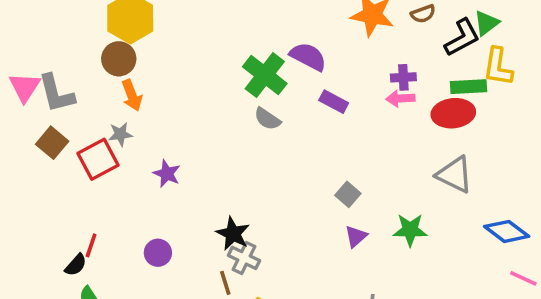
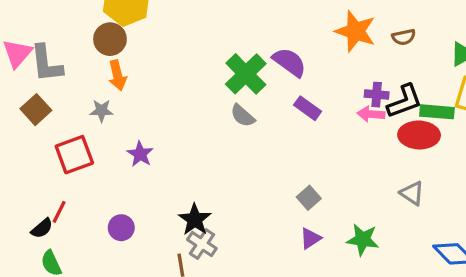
black L-shape: (462, 38) -> (404, 101), moved
red square: (98, 159) -> (74, 155), moved
gray triangle: (455, 175) -> (412, 193), size x0.7

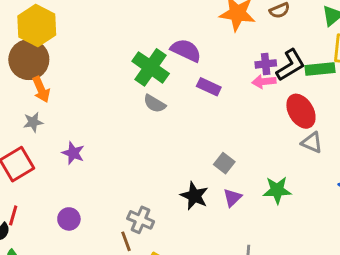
brown circle: (110, 39) -> (29, 60), size x1.4
red ellipse: (419, 135) -> (301, 111), moved, turned 68
black star: (195, 220) -> (194, 196), moved

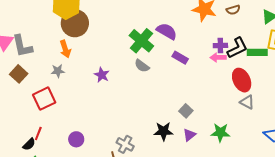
brown circle: (29, 60) -> (75, 23), moved
purple star: (73, 153) -> (102, 75), moved
black star: (194, 196) -> (163, 131), turned -30

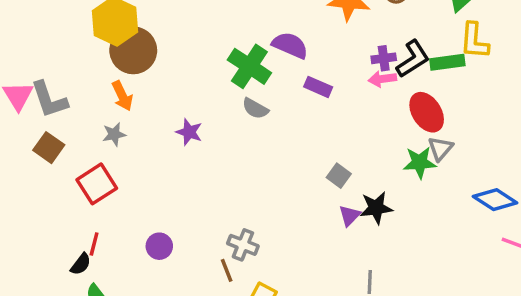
gray triangle: (247, 102) -> (440, 148), turned 49
black star: (163, 131) -> (376, 208), moved
green star: (220, 133) -> (420, 163), moved

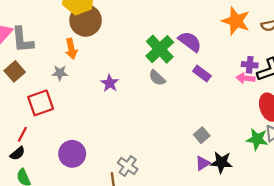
red line: (94, 244) -> (22, 134), moved
purple circle: (159, 246) -> (72, 154), size x1.5

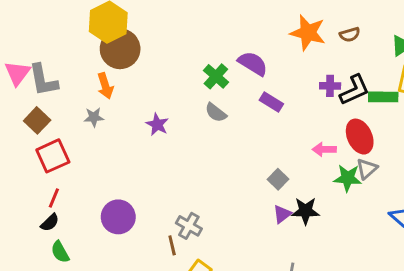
green cross: (160, 49) -> (216, 76), size x0.7
pink arrow: (246, 78) -> (324, 149), moved
red square: (41, 103) -> (53, 156), moved

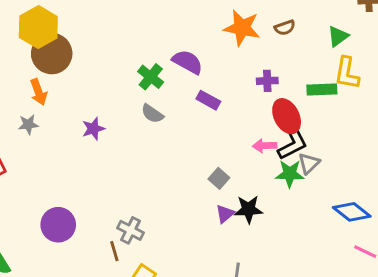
black L-shape: (355, 90) -> (293, 144), moved
purple star: (157, 124) -> (93, 129), turned 30
red ellipse: (360, 137) -> (287, 116), moved

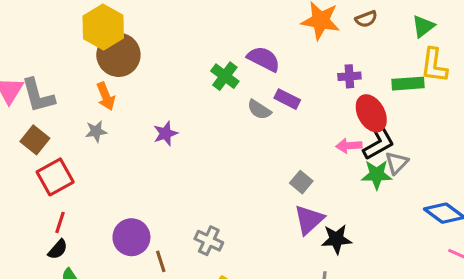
gray semicircle: (152, 114) -> (259, 110), moved
black star: (249, 209) -> (336, 239), moved
purple triangle: (225, 214) -> (309, 220), size x1.5
brown line: (114, 251) -> (161, 261), moved

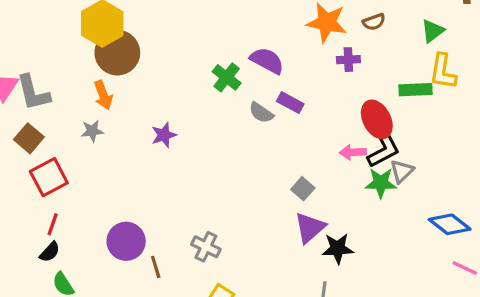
purple cross: (349, 76) -> (348, 60), moved

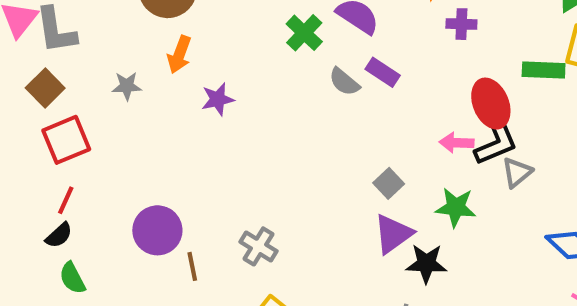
orange arrow: (103, 95) -> (179, 55), moved, turned 36
green star: (381, 183) -> (456, 207), moved

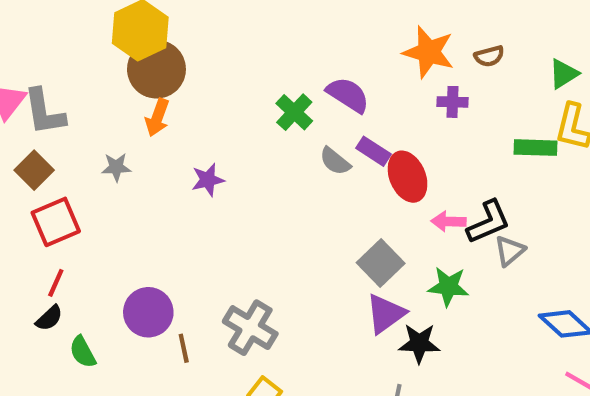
orange arrow: (179, 55) -> (157, 118), moved
red ellipse: (491, 104) -> (408, 177), moved
gray square: (389, 183) -> (381, 263), size x1.5
gray cross: (259, 246) -> (250, 328), size x1.4
green semicircle: (72, 278) -> (83, 352), moved

